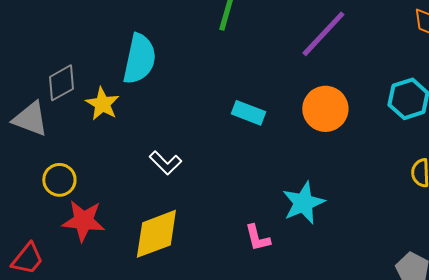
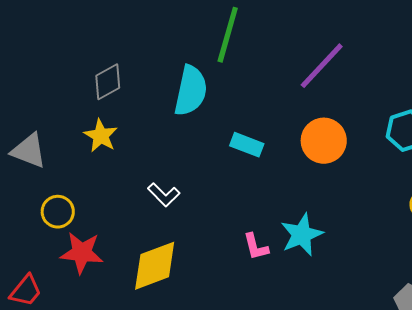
cyan semicircle: (139, 59) -> (191, 91), moved
gray diamond: (61, 83) -> (108, 82), moved
pink L-shape: (257, 238) -> (256, 247), moved

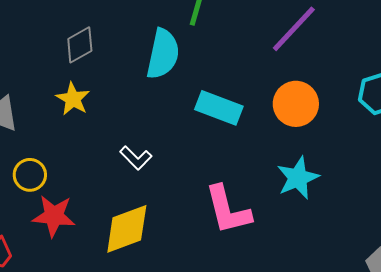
cyan rectangle: (247, 145) -> (219, 108), size x1.4
cyan star: (302, 235) -> (298, 178), moved
pink L-shape: (256, 247) -> (228, 210), size x1.8

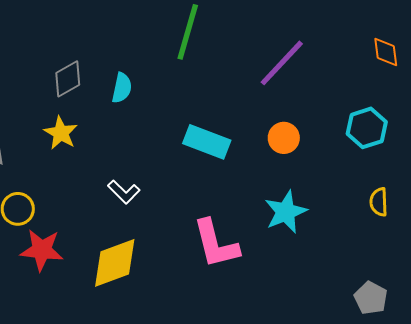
cyan semicircle: (163, 54) -> (122, 88), moved, size x0.6
orange circle: (296, 104) -> (284, 138), size x0.7

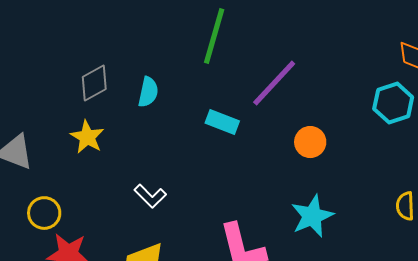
purple line: (282, 63) -> (274, 83), moved
cyan hexagon: (367, 128) -> (393, 103), moved
cyan rectangle: (207, 142) -> (222, 122), moved, size x0.7

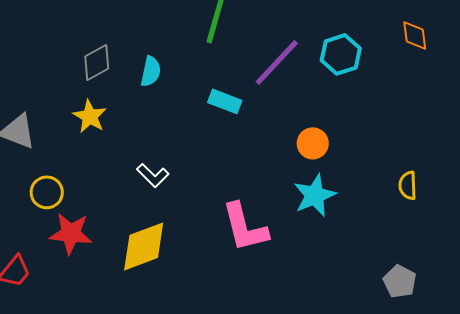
cyan hexagon: (393, 103) -> (341, 54), moved
orange circle: (310, 142) -> (313, 143), moved

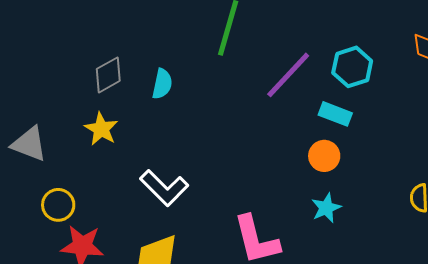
cyan rectangle: (225, 101) -> (335, 114), moved
white L-shape: (153, 175) -> (164, 188), size x1.5
cyan star: (315, 195) -> (326, 208), size x0.7

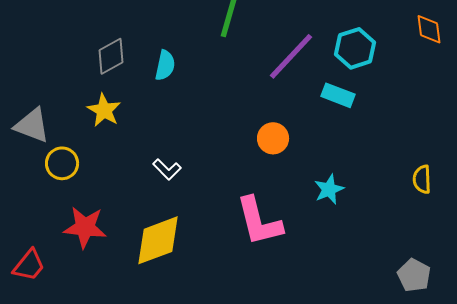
orange circle: (324, 156) -> (273, 138), moved
white L-shape: (164, 188) -> (167, 169), size x0.6
yellow circle: (58, 205) -> (62, 163), moved

